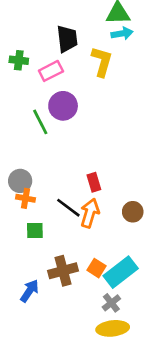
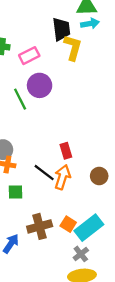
black trapezoid: (67, 39) -> (61, 29), moved

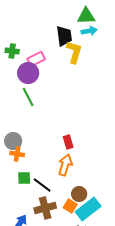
purple circle: (40, 85) -> (28, 73), moved
black line: (44, 173) -> (42, 185), moved
brown circle: (99, 176) -> (79, 194), moved

